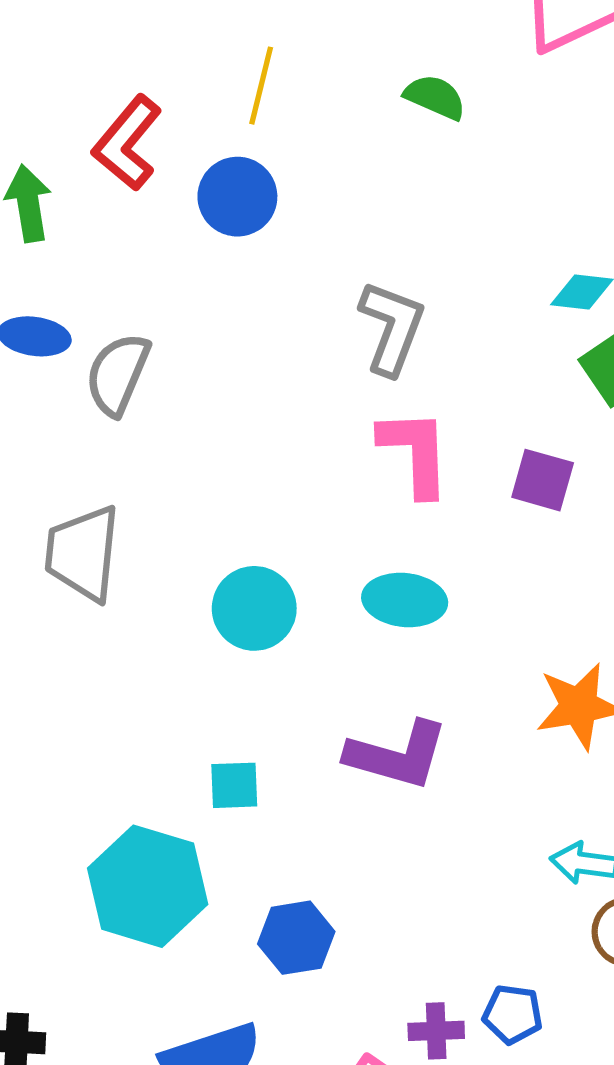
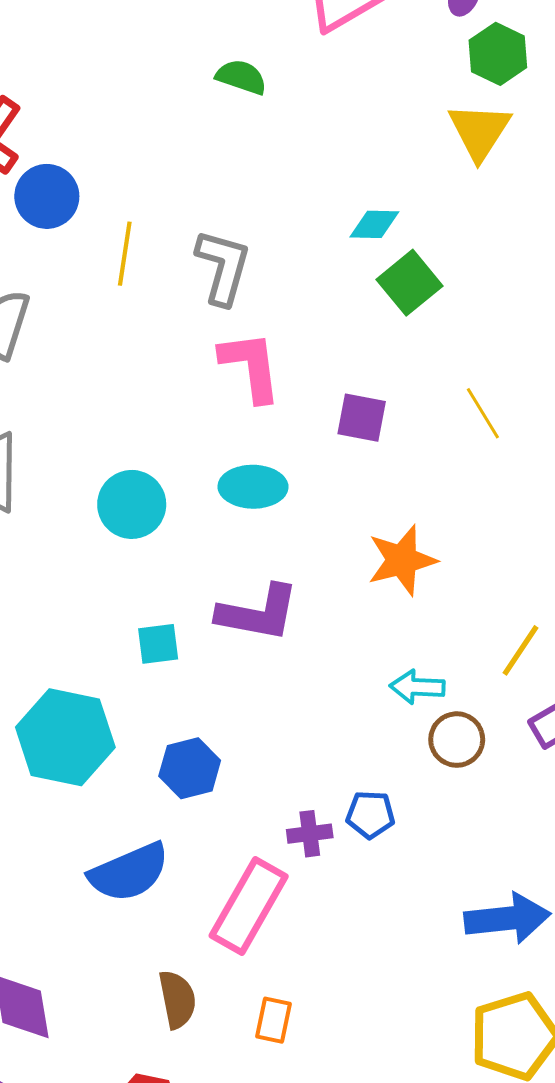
yellow line: (261, 86) -> (125, 254), moved
blue circle: (237, 197) -> (47, 196), moved
purple square: (543, 480) -> (362, 418), moved
cyan square: (234, 785) -> (158, 644), moved

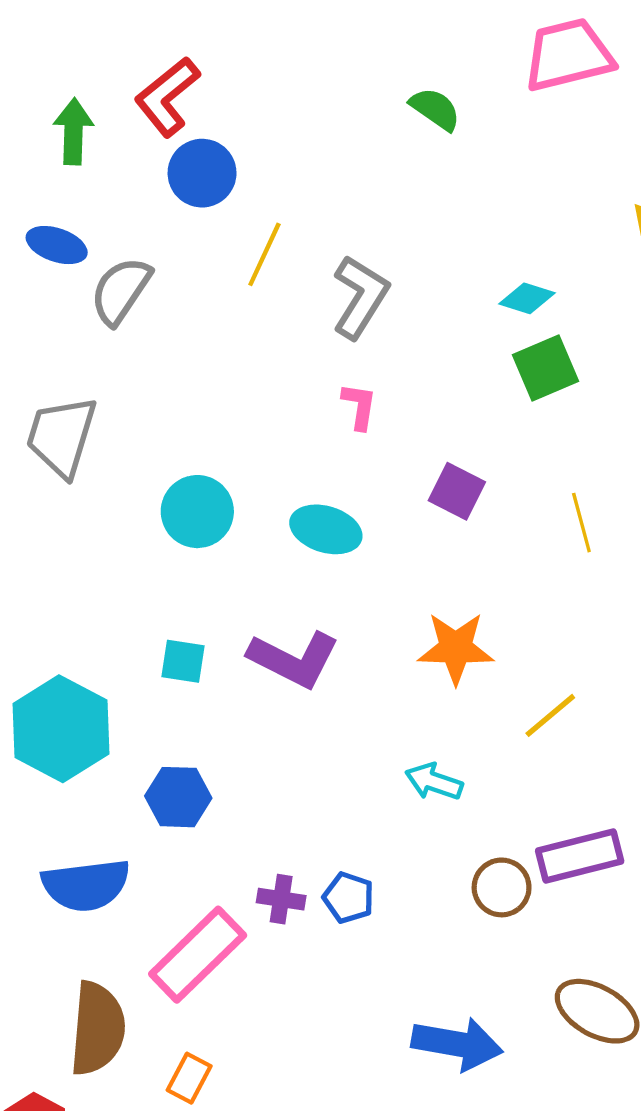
pink L-shape: (251, 366) -> (359, 406), size x0.6
yellow line: (520, 650) -> (550, 715), moved
brown circle: (457, 740) -> (502, 887), moved
brown semicircle: (177, 999) -> (97, 1029), size x1.5

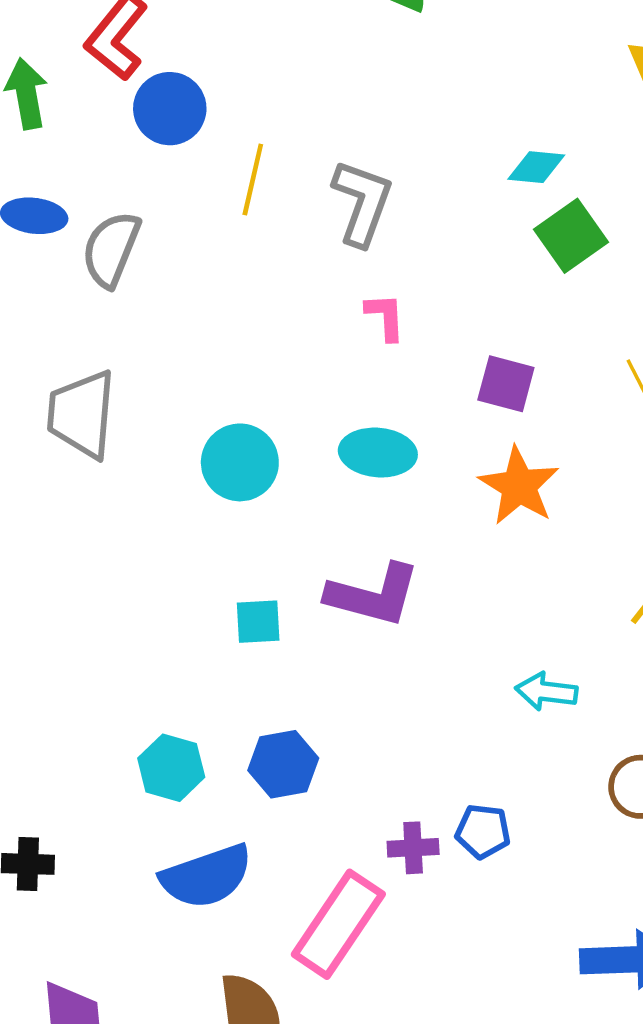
orange star: (456, 648) -> (519, 486), moved, turned -30
cyan hexagon: (61, 729) -> (171, 768), moved, size x0.6

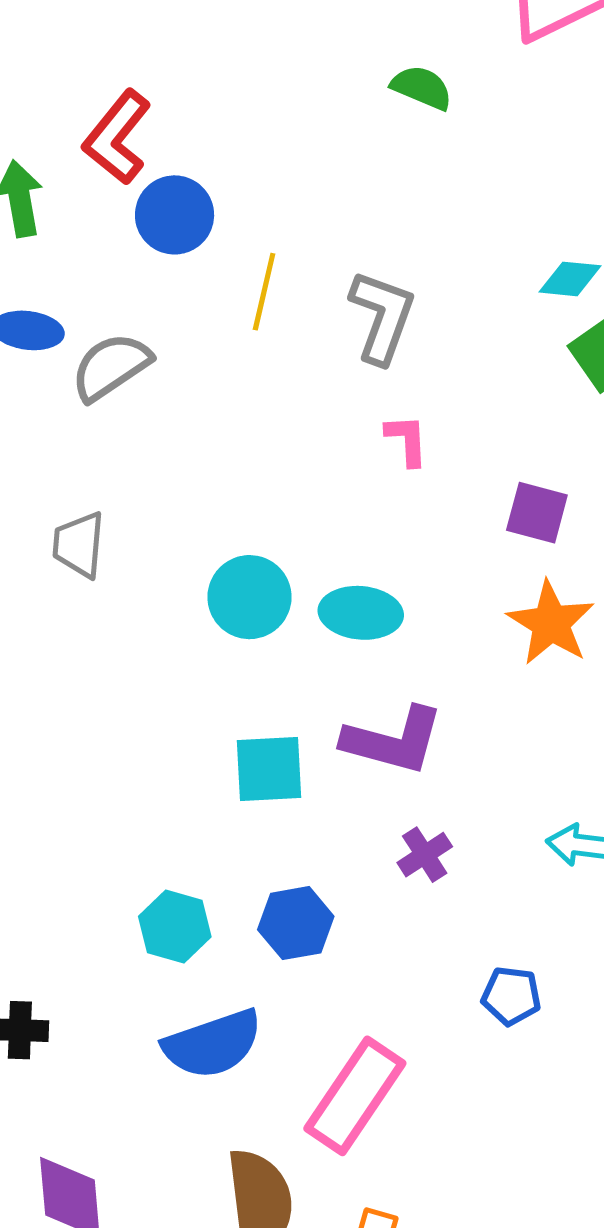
gray semicircle: (111, 249) -> (111, 367), turned 34
gray trapezoid: (82, 414) -> (79, 545), size x0.7
cyan ellipse: (378, 453) -> (361, 613), moved
cyan square: (258, 622) -> (269, 769), size x1.4
purple cross: (413, 848) -> (425, 855), moved, turned -30

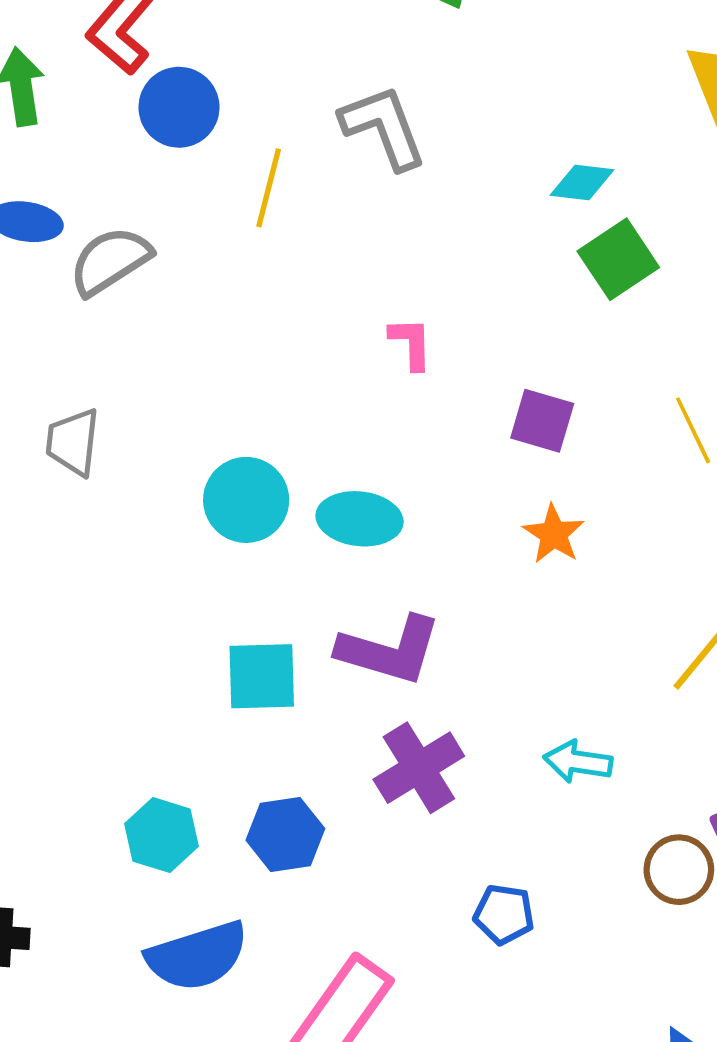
gray L-shape: (382, 317) -> (383, 127), moved, turned -42
orange star: (551, 623) -> (554, 534), size x0.7
purple cross: (425, 855) -> (419, 768), size x1.6

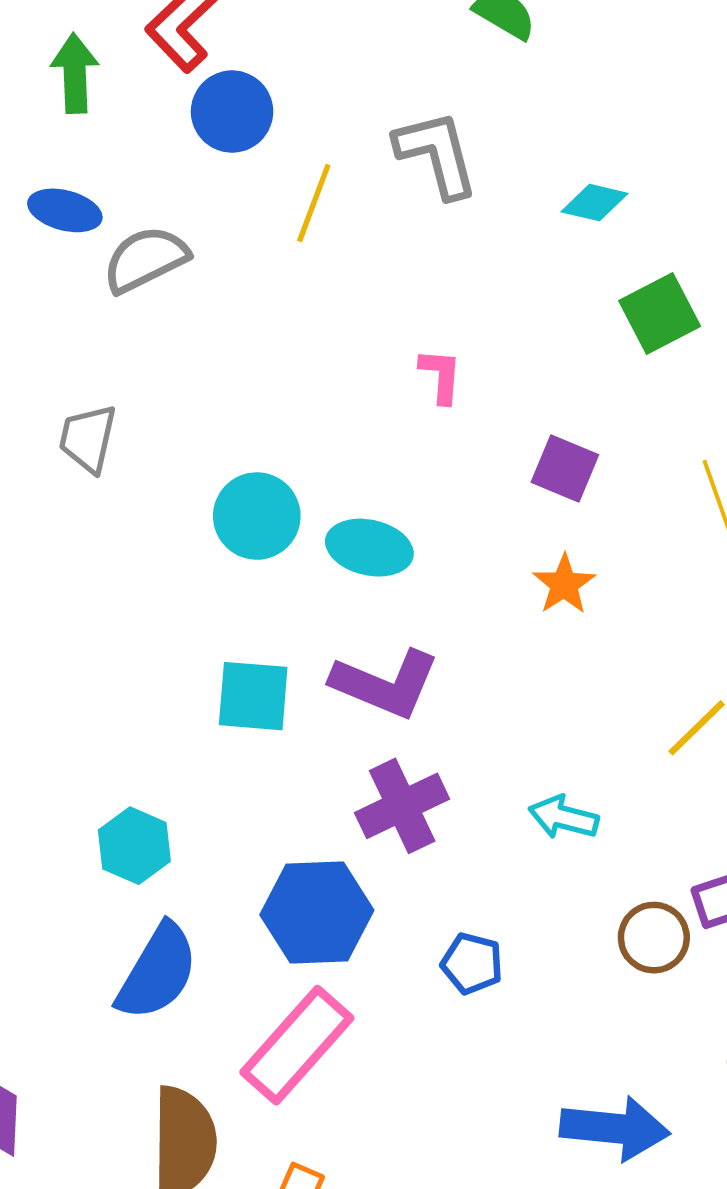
cyan diamond: (582, 183) -> (595, 203), moved
blue hexagon: (285, 834) -> (317, 912), moved, size x1.4
blue semicircle: (197, 956) -> (157, 972), turned -48

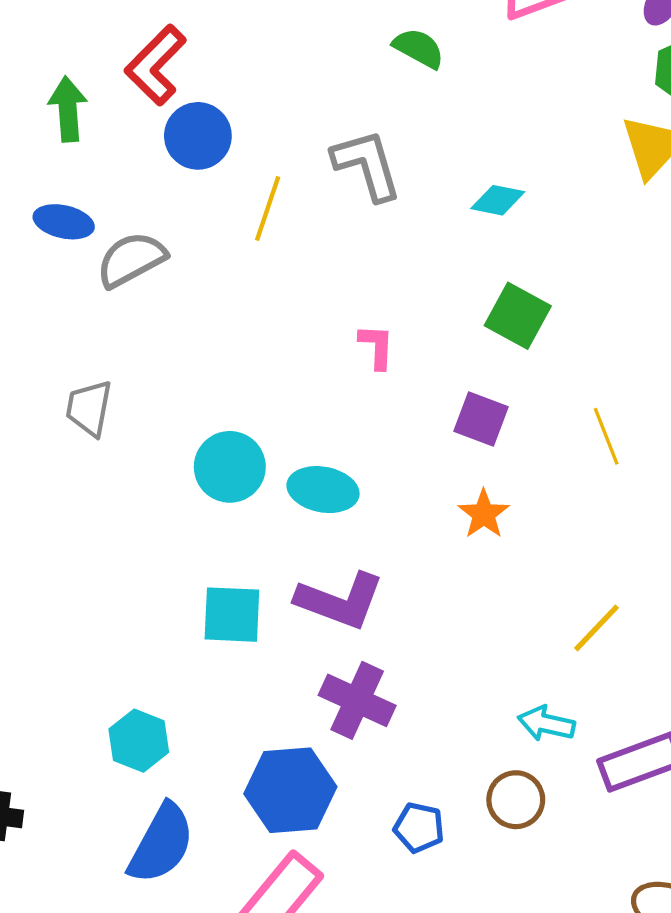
green square: (660, 314) -> (518, 316), moved, turned -32
purple cross: (402, 806) -> (357, 700), turned -38
cyan arrow: (564, 817) -> (546, 724), moved
brown circle: (654, 938) -> (516, 800), moved

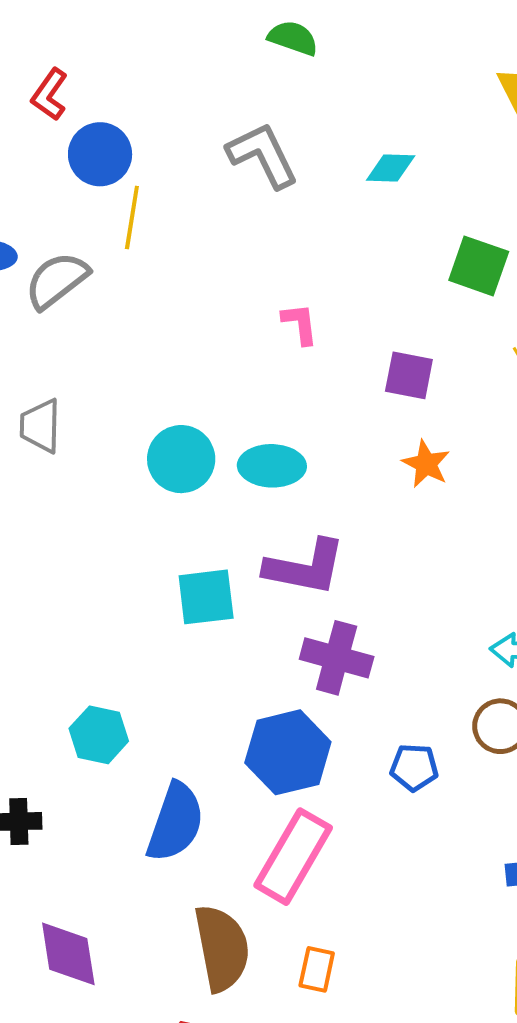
red L-shape: (156, 65) -> (49, 95), size x0.7
yellow line: (268, 208) -> (132, 218), moved
green square: (518, 316) -> (479, 266), moved
cyan hexagon: (139, 741) -> (99, 735), moved

